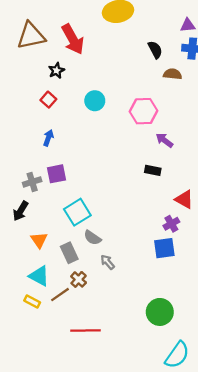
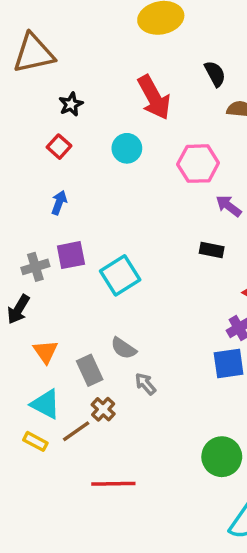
red arrow: (73, 39) -> (154, 97), moved
cyan square: (77, 212) -> (120, 275), moved

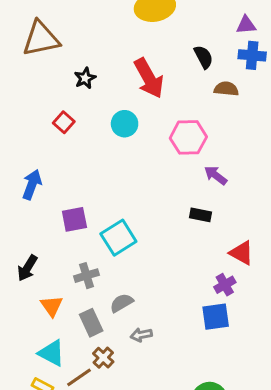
black star: (71, 104) -> (85, 78), moved
blue arrow: (59, 203) -> (32, 184), moved, size x1.4
gray cross: (35, 267) -> (87, 276), moved
gray semicircle: (123, 348) -> (121, 303), turned 115
gray arrow: (146, 384) -> (141, 335), turned -60

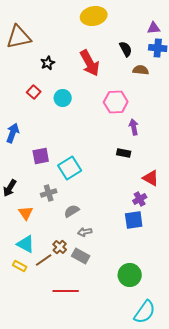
cyan circle: (125, 124) -> (63, 98), moved
purple arrow: (216, 175) -> (134, 127), turned 42
gray rectangle: (91, 323) -> (81, 256), moved, turned -36

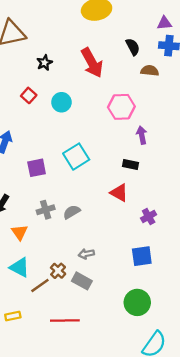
cyan square: (70, 168) -> (76, 157), moved
red triangle: (151, 178) -> (119, 193), moved
gray semicircle: (72, 211) -> (72, 212), moved
blue square: (134, 220) -> (142, 256), moved
yellow rectangle: (20, 266) -> (13, 316), moved, turned -40

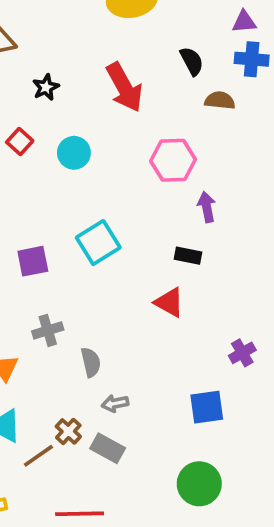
gray semicircle: (72, 212) -> (91, 362), moved, turned 108
purple cross: (149, 216) -> (242, 353), moved

